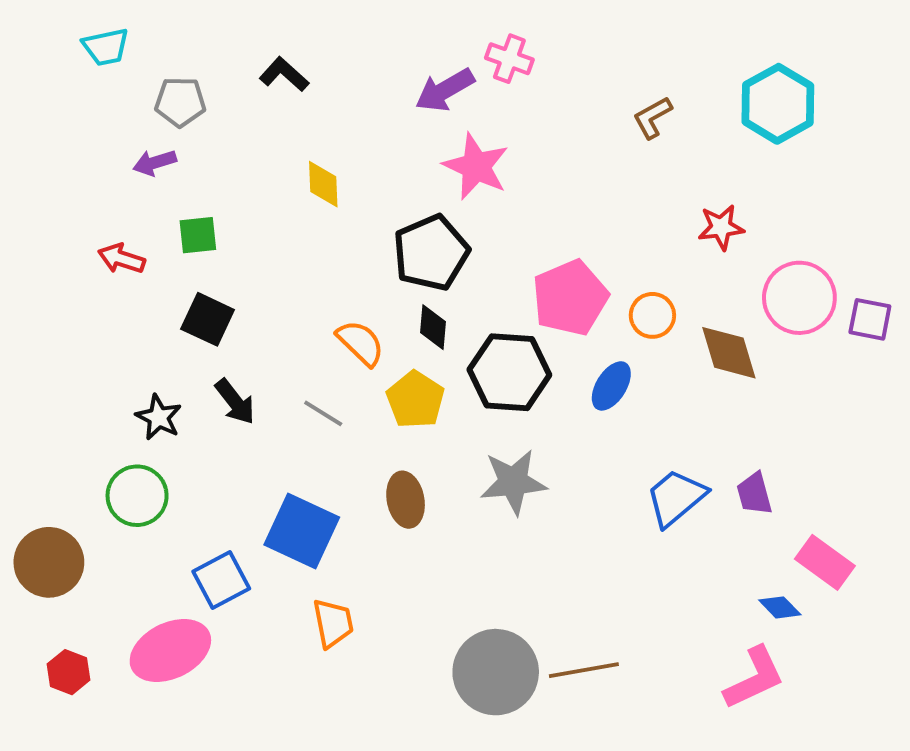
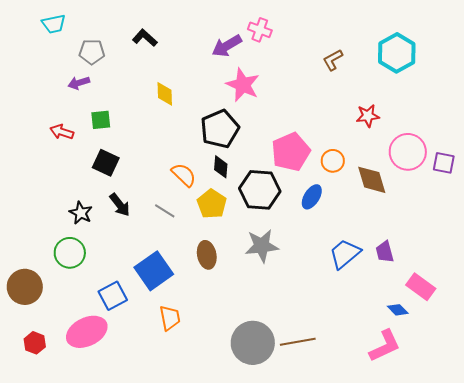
blue square: (302, 531) -> (154, 271), turned 30

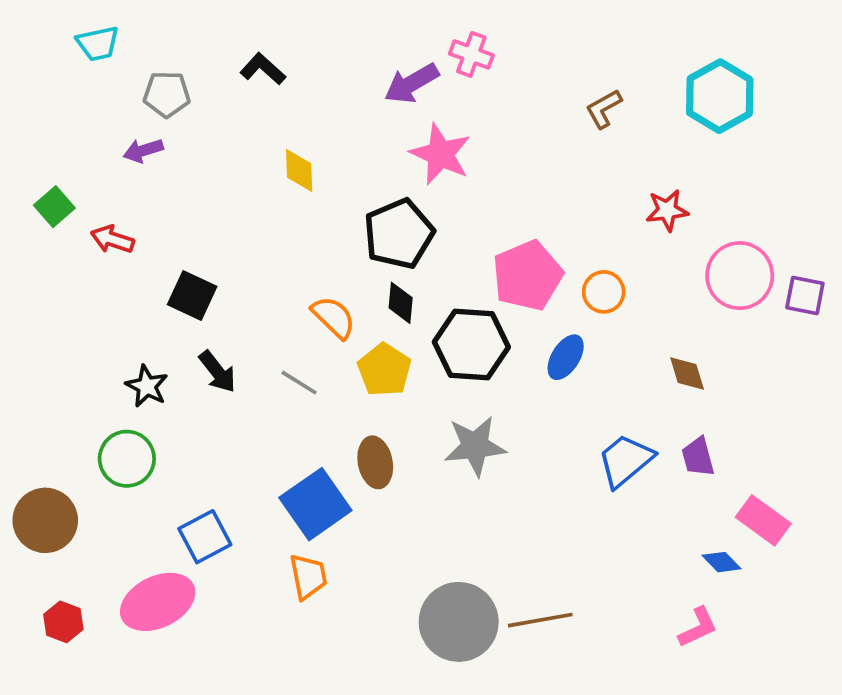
green square: (101, 120) -> (54, 207), moved, turned -35
brown diamond: (372, 180) -> (687, 373), moved, size x0.7
blue square: (154, 271) -> (315, 504), moved
pink L-shape: (385, 346) -> (698, 627), size x0.7

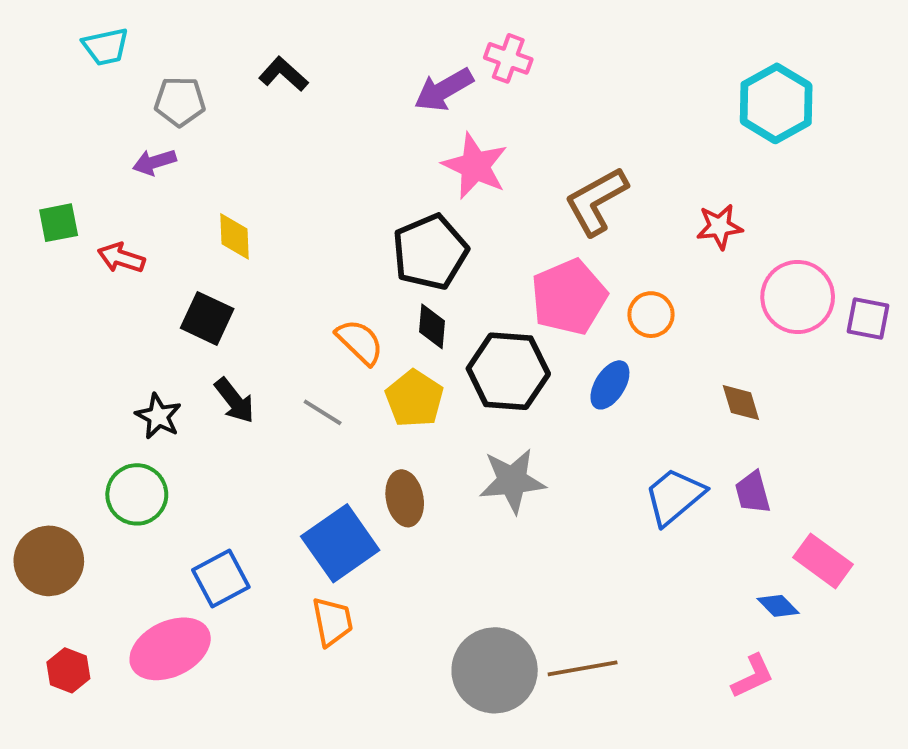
brown L-shape: (604, 109) -> (596, 201), moved, size x1.6
yellow diamond: (299, 170) -> (235, 236), moved
green square: (54, 207) -> (59, 223), turned 30

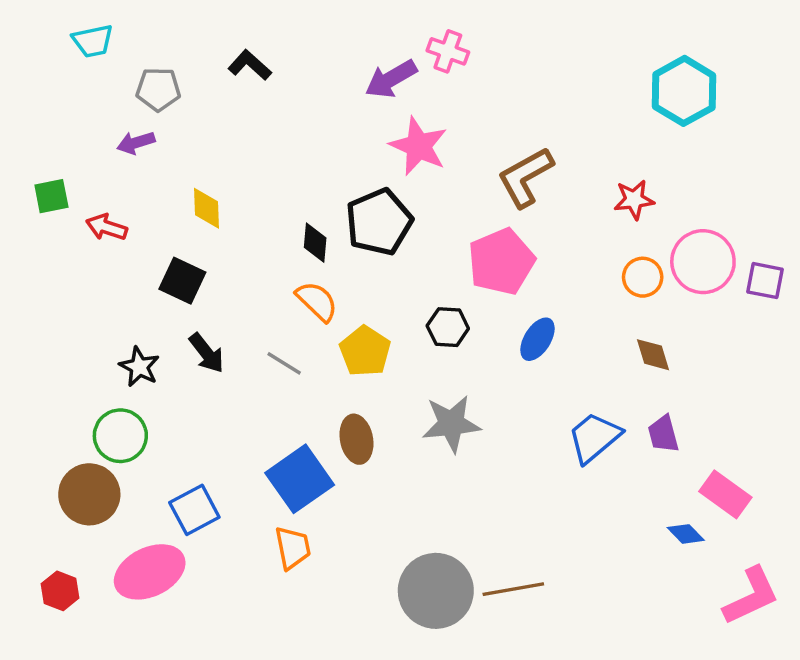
orange circle: (651, 315) -> (643, 277), moved
black diamond: (432, 326) -> (315, 243), moved
black hexagon: (508, 371) -> (448, 327), size x0.6
brown circle: (49, 561) -> (89, 494), moved
pink L-shape: (753, 676) -> (751, 596), moved, size x1.5

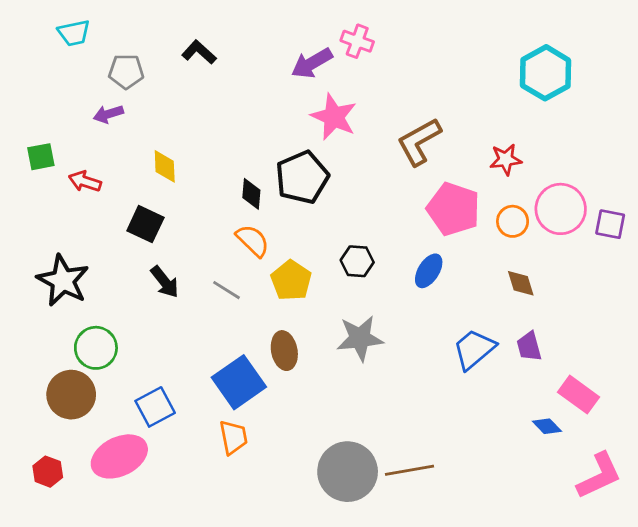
pink pentagon: (501, 262) -> (453, 209), moved, turned -30
black star: (139, 367) -> (63, 280), moved, size x1.6

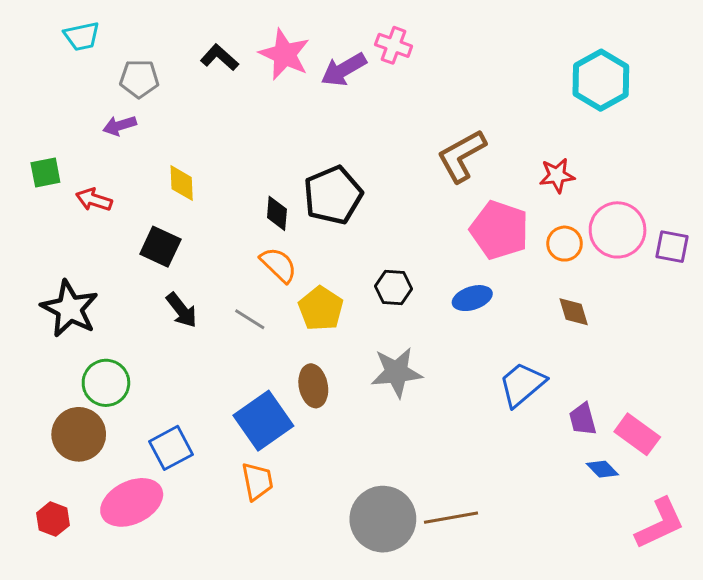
pink star: (334, 117) -> (285, 54), moved
blue ellipse: (429, 271) -> (472, 298), turned 40
purple trapezoid: (529, 346) -> (583, 419), moved

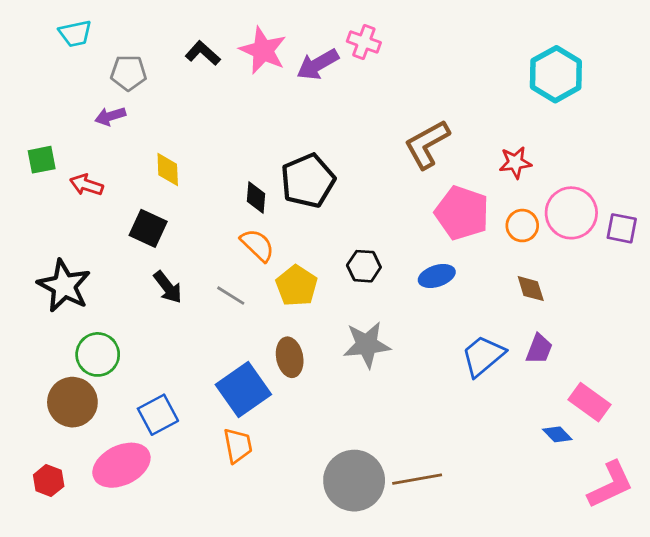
purple trapezoid: (583, 419) -> (539, 349), moved, turned -144

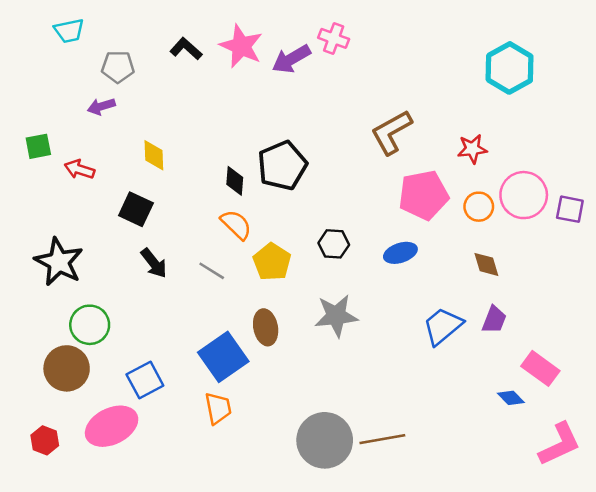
pink pentagon: (462, 213) -> (424, 195), turned -30

